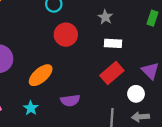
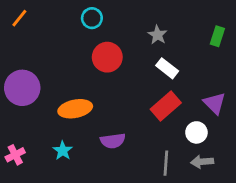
white rectangle: (113, 43) -> (167, 68), turned 35
orange ellipse: (41, 75) -> (75, 109), turned 30

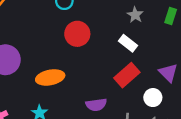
gray star: (157, 35) -> (135, 15), moved
purple semicircle: (113, 141) -> (96, 105), moved

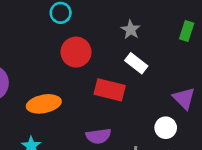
gray star: (135, 15) -> (131, 30), moved
red rectangle: (127, 75) -> (110, 90), moved, turned 55

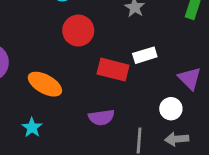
white rectangle: (136, 63) -> (145, 55), moved, turned -55
orange ellipse: (44, 104) -> (45, 84), turned 40

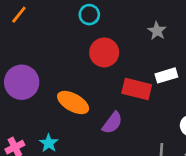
purple semicircle: (101, 117) -> (112, 123), moved, turned -45
cyan star: (32, 128) -> (49, 143), moved

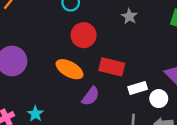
white rectangle: (166, 75) -> (138, 88), moved
orange ellipse: (73, 103) -> (69, 69), moved

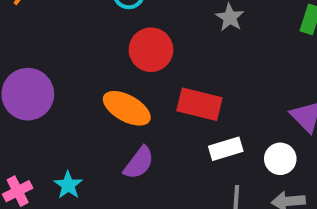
white rectangle: (138, 88) -> (226, 149), moved
purple semicircle: (91, 96) -> (139, 163), moved

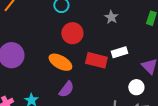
white rectangle: (226, 149) -> (119, 52), moved

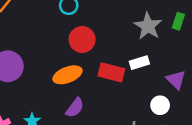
gray star: (111, 17) -> (148, 26), moved, size x1.6
orange ellipse: (60, 62) -> (67, 75), turned -50

